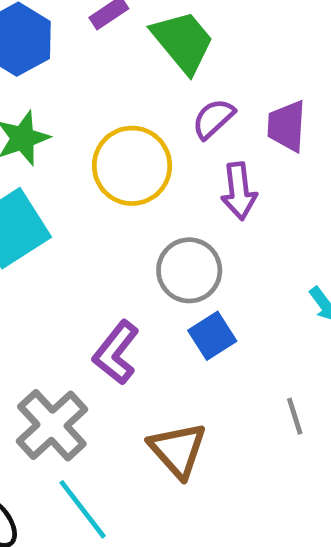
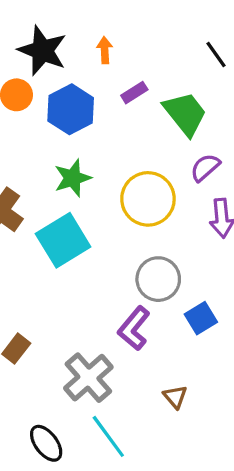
gray circle: (189, 270) -> (158, 279), moved
brown triangle: (178, 450) -> (175, 397), size x0.6

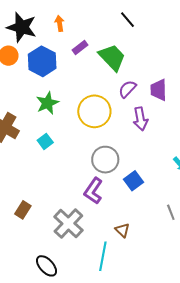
cyan square: (63, 240) -> (45, 141), size x0.5
cyan line: (108, 436) -> (103, 256), moved, turned 52

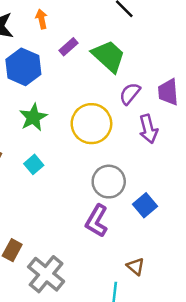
gray cross: (68, 224) -> (46, 274), moved

